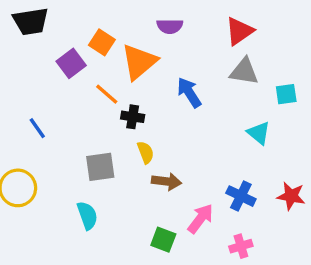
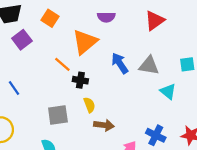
orange square: (102, 42) -> (50, 18), moved
purple square: (71, 63) -> (22, 40), moved
gray triangle: (244, 72) -> (149, 66), moved

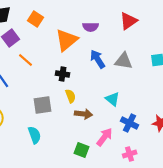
purple semicircle: (106, 17) -> (91, 27), moved
orange line: (62, 64) -> (26, 60), moved
cyan triangle: (168, 91) -> (113, 99), moved

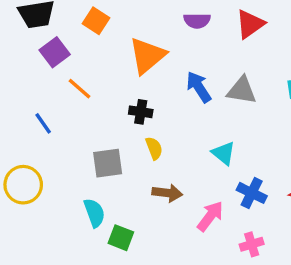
purple semicircle: (91, 27) -> (197, 21), moved
brown arrow: (84, 114) -> (167, 193), moved
green square: (82, 150) -> (121, 238), moved

